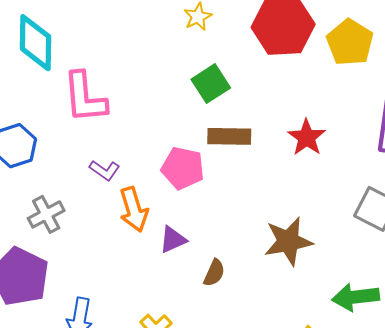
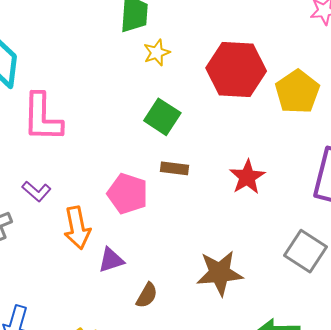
green square: (211, 84) -> (162, 117), turned -30
brown rectangle: (229, 136) -> (174, 168), size x0.7
purple L-shape: (105, 170) -> (37, 191), moved

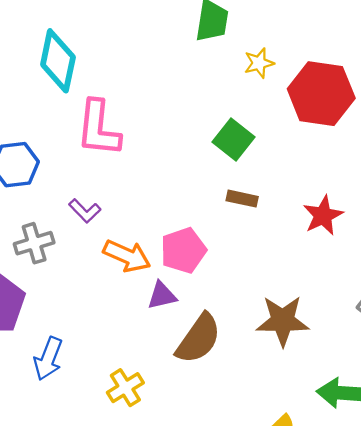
yellow star: (157, 53) -> (259, 63), moved
pink pentagon: (128, 194) -> (183, 250), moved, turned 30
orange arrow: (77, 228) -> (127, 256), turned -60
brown semicircle: (147, 295) -> (198, 339), size x1.8

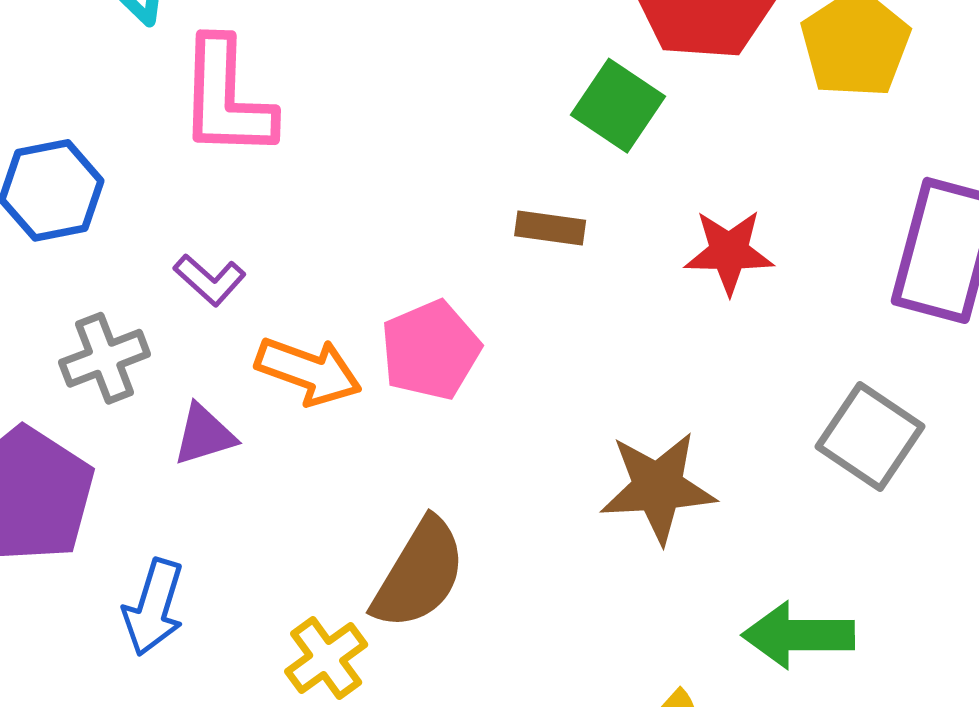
green square: (234, 139) -> (618, 106), moved
red star: (323, 215) -> (729, 252), turned 30
purple triangle: (162, 295) -> (204, 435), moved
brown semicircle: (198, 339) -> (419, 574), moved

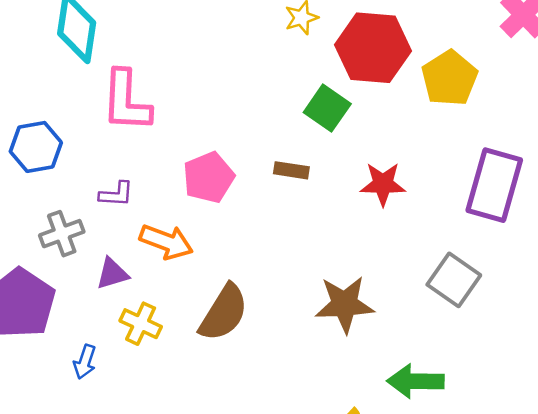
purple L-shape: (210, 280) -> (116, 194), turned -39
pink pentagon: (431, 350) -> (209, 177), moved
brown semicircle: (419, 574) -> (224, 313), moved
blue arrow: (154, 607) -> (85, 362), size x0.7
yellow cross: (326, 658) -> (141, 324), moved, turned -30

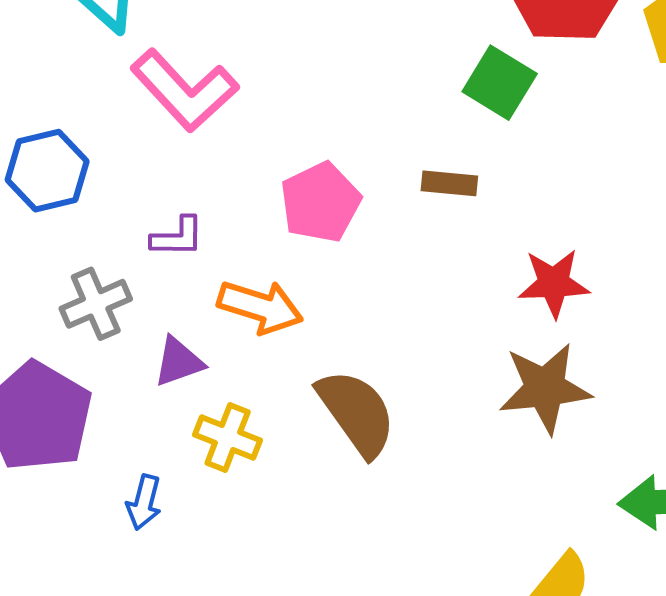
pink L-shape: (126, 101) -> (184, 90), turned -42
red star: (383, 184) -> (554, 283), moved
brown semicircle: (224, 313) -> (357, 413), turned -64

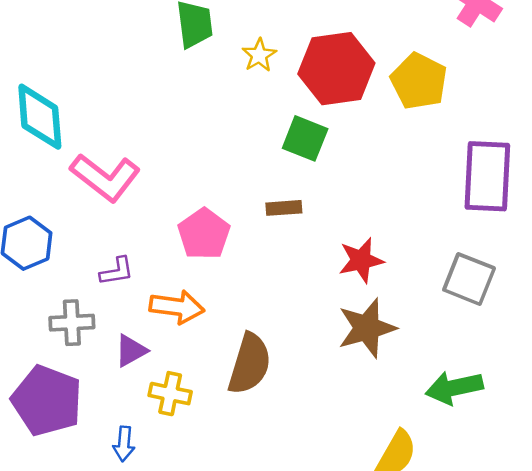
gray cross: (96, 304) -> (72, 323), turned 30
brown semicircle: (357, 413) -> (250, 364), turned 62

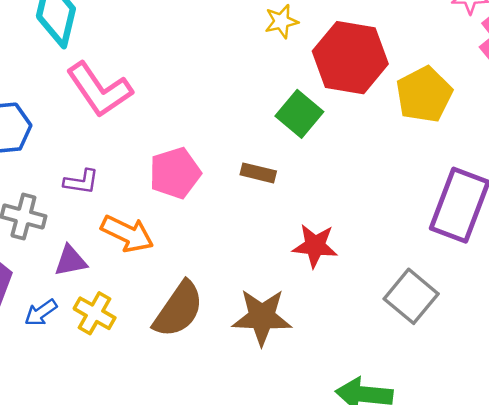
brown star: (367, 328) -> (262, 317), moved
blue arrow: (124, 444) -> (41, 313), moved, turned 32

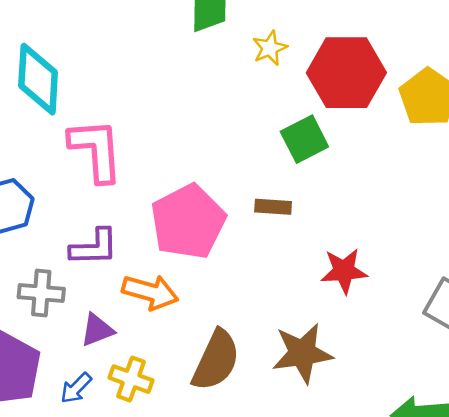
pink L-shape: (99, 90) -> (96, 150), turned -140
green square: (299, 114) -> (304, 139), turned 33
pink pentagon: (175, 173) -> (188, 222), size x1.4
purple L-shape: (81, 182) -> (94, 247), size x1.4

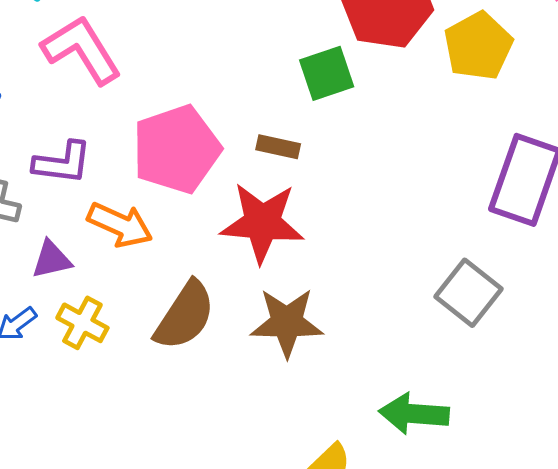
pink L-shape: (96, 150) -> (82, 50), turned -36
red star: (344, 271) -> (262, 223), moved, size x1.5

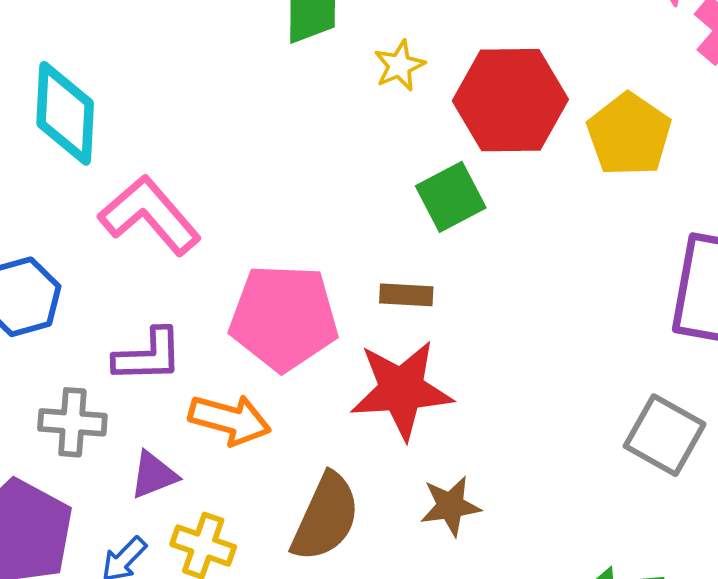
pink pentagon: (176, 149) -> (284, 317), turned 30
brown star: (287, 323) -> (450, 506), size x0.7

